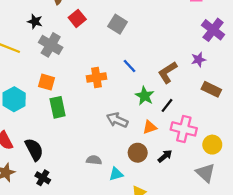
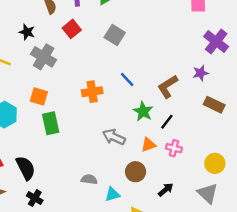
pink cross: (184, 129) -> (174, 148), moved, size x0.6
black arrow: (165, 156) -> (166, 190), moved

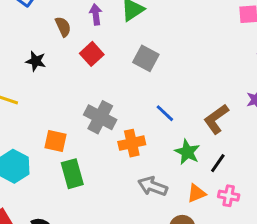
gray cross: (44, 57) -> (100, 117), moved
orange cross: (92, 92) -> (132, 143), moved

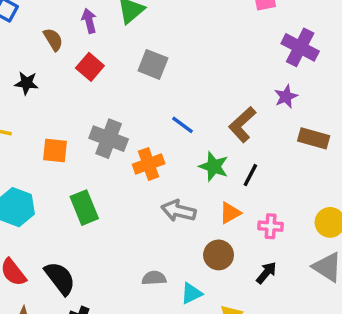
orange square: (56, 141) -> (55, 150), moved
pink cross: (229, 196) -> (271, 226), moved

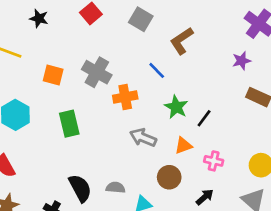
brown L-shape: (242, 125) -> (182, 41), moved
black semicircle: (60, 278) -> (80, 188), moved

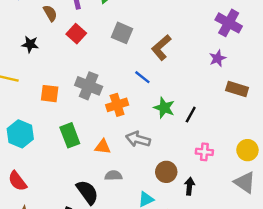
orange triangle: (183, 145) -> (103, 147), moved, turned 35
gray semicircle: (116, 188) -> (113, 176), moved
black arrow: (205, 197) -> (189, 186), moved, turned -35

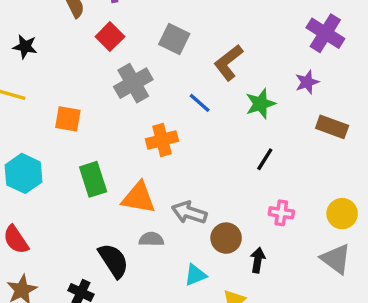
black star: (30, 44) -> (25, 47), moved
gray cross: (89, 86) -> (133, 83), moved, turned 35
green star: (164, 108) -> (260, 104), moved, turned 30
gray arrow: (138, 139) -> (189, 213), moved
orange triangle: (103, 147) -> (139, 198), size x1.5

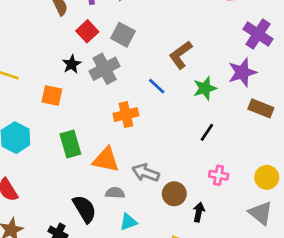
gray square: (174, 39) -> (123, 35), moved
black star: (25, 47) -> (72, 64), moved, turned 30
purple star: (307, 82) -> (242, 72), size x1.5
cyan triangle: (195, 275) -> (128, 222), moved

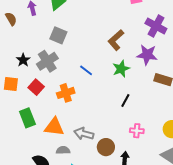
red square: (87, 31) -> (36, 87), moved
brown L-shape: (181, 55) -> (116, 40), moved
purple star: (242, 72) -> (147, 55), turned 30

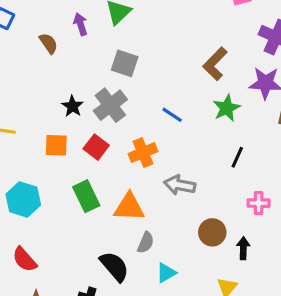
gray arrow: (84, 134) -> (180, 185), moved
gray semicircle: (63, 150) -> (146, 243), turned 120

